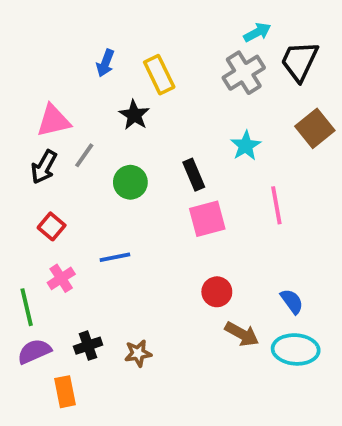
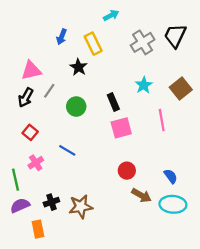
cyan arrow: (257, 32) -> (111, 15), moved
brown square: (315, 128) -> (181, 89), moved
blue line: (115, 257) -> (67, 150), turned 42
brown star: (138, 353) -> (81, 207), size x1.5

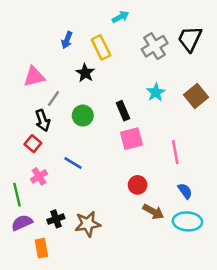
black arrow: (26, 98) -> (43, 120), moved, turned -48
pink line: (162, 120) -> (175, 152), moved

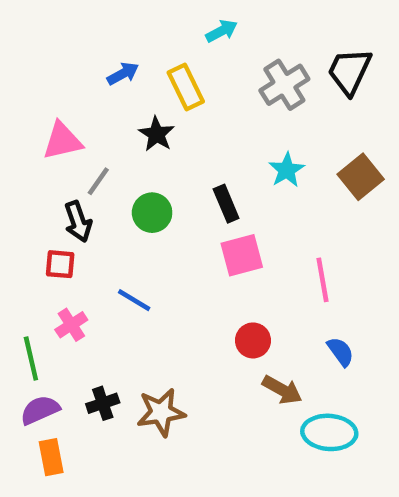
blue arrow: (67, 40) -> (123, 74), turned -140
red square: (33, 144) -> (60, 264), turned -35
cyan ellipse: (187, 221) -> (329, 432), moved
orange rectangle: (41, 248) -> (51, 457), moved

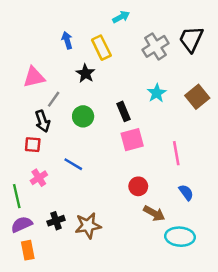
blue arrow: (123, 74) -> (67, 40), turned -77

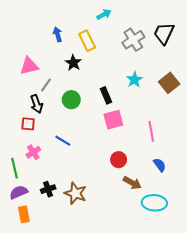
brown star: (88, 226) -> (75, 193), turned 30

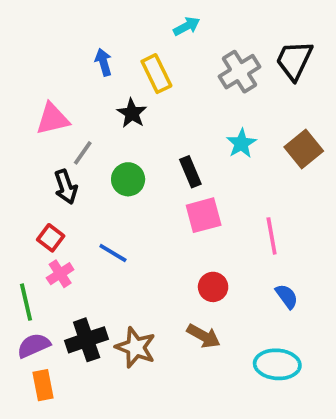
red square: (28, 124) -> (51, 238), moved, turned 32
brown arrow: (132, 183) -> (204, 336), moved
black cross: (48, 189) -> (87, 340), size x1.5

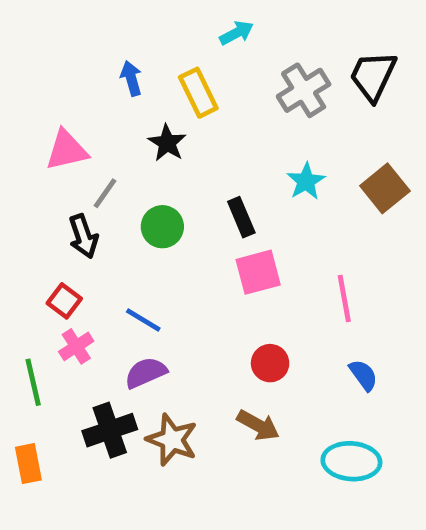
purple semicircle: (34, 345) -> (146, 373), moved
orange rectangle: (43, 385) -> (28, 464), moved

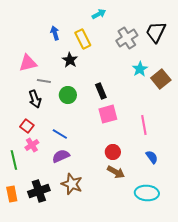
cyan star: (306, 181) -> (140, 69), moved
gray line: (105, 193) -> (44, 81), turned 64
brown arrow: (258, 425) -> (116, 172), moved
black cross: (110, 430) -> (39, 191), moved

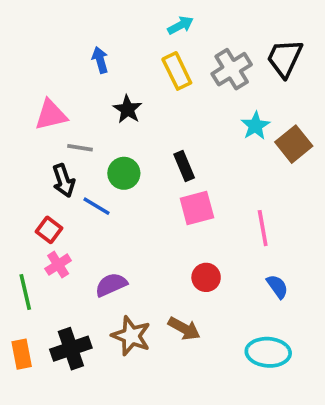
yellow rectangle: (83, 39) -> (177, 71), moved
blue line: (60, 134) -> (96, 206), moved
brown arrow: (116, 172) -> (184, 329), moved

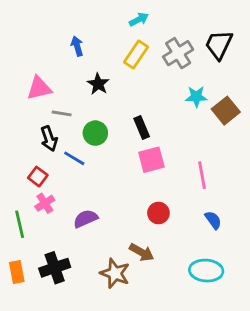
yellow rectangle: (177, 71) -> (136, 54), turned 60
cyan star: (255, 126) -> (196, 97), turned 30
brown star: (131, 336) -> (115, 273), moved

